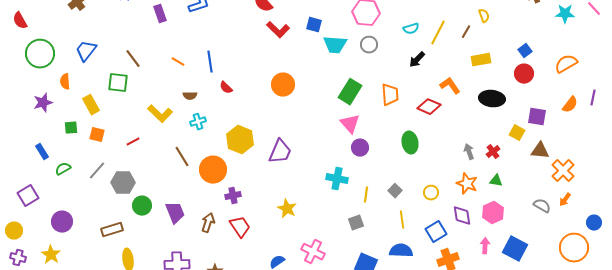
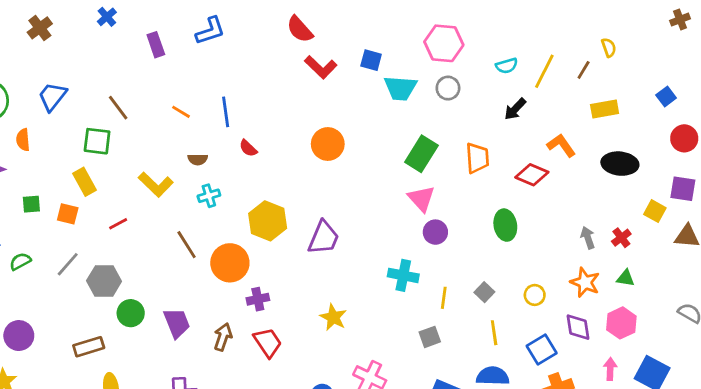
red circle: (524, 74) -> (684, 138), moved
yellow rectangle: (91, 105) -> (85, 182), moved

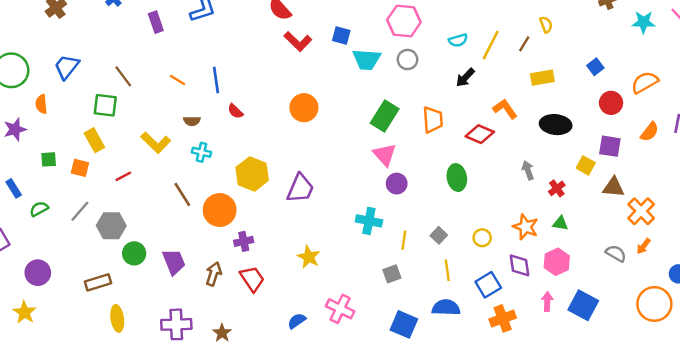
cyan cross: (209, 196) -> (202, 152), turned 30
gray arrow: (588, 238) -> (528, 170), moved

